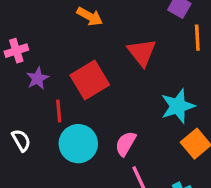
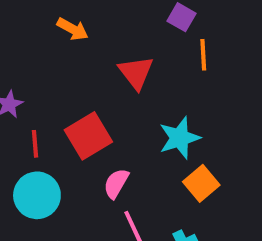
red square: (90, 80) -> (88, 136), moved
cyan circle: (78, 144) -> (37, 195), moved

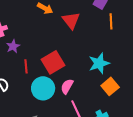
red triangle: (136, 73) -> (71, 20), moved
cyan circle: (37, 195) -> (43, 88), moved

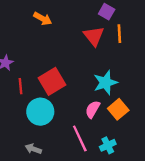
red triangle: (71, 20) -> (94, 36), moved
pink semicircle: (67, 86) -> (93, 109), moved

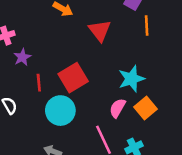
red triangle: (94, 36) -> (100, 31), moved

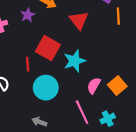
purple star: (22, 57) -> (28, 15), moved
red square: (73, 78) -> (48, 48), moved, turned -30
cyan star: (131, 79) -> (75, 61), moved

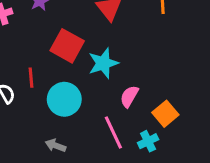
red line: (28, 64) -> (31, 78), moved
orange square: (117, 85) -> (165, 114), moved

